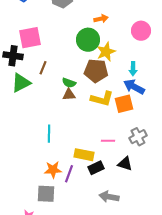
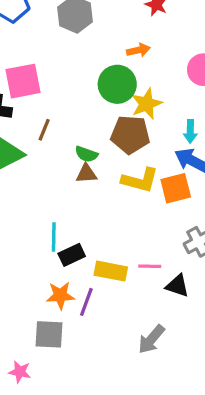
pink line: (108, 141) -> (150, 266), moved
black rectangle: (96, 168) -> (72, 255), moved
gray arrow: (109, 197) -> (151, 339), turned -60

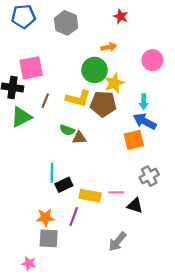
green semicircle: (86, 154) -> (67, 130), moved
brown triangle: (86, 174) -> (79, 138), moved
yellow L-shape: (140, 180) -> (78, 98), moved
orange star: (60, 295) -> (45, 218), moved

